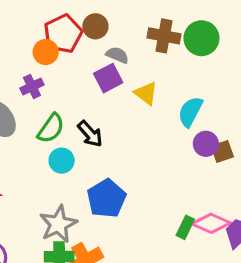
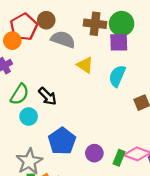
gray semicircle: (117, 55) -> (63, 39), size x1.5
purple square: (108, 78) -> (119, 42), moved, turned 30
purple circle: (206, 144) -> (94, 153), moved

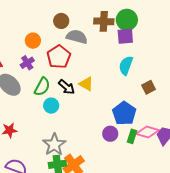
red pentagon: (24, 27) -> (59, 57), moved
yellow triangle: (85, 65) -> (86, 84), moved
blue pentagon: (62, 141) -> (124, 113), moved

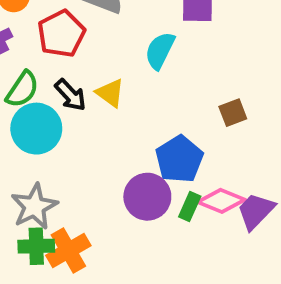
cyan semicircle: (126, 65) -> (160, 51), moved
cyan circle: (51, 106) -> (36, 129), size x1.6
purple circle: (110, 134) -> (147, 197), size x1.5

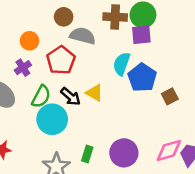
blue pentagon: (179, 159) -> (142, 78), moved
pink diamond: (221, 201) -> (169, 150), turned -32
green rectangle: (190, 207) -> (87, 154), moved

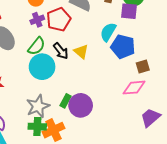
purple cross: (23, 68) -> (37, 20), moved
blue pentagon: (142, 78) -> (123, 47), turned -30
pink diamond: (169, 150) -> (134, 88), moved
purple circle: (124, 153) -> (81, 105), moved

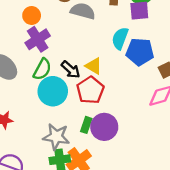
red pentagon: (59, 19) -> (90, 90), moved
purple cross: (37, 20) -> (38, 39), size x1.5
gray star: (38, 106) -> (56, 137), turned -30

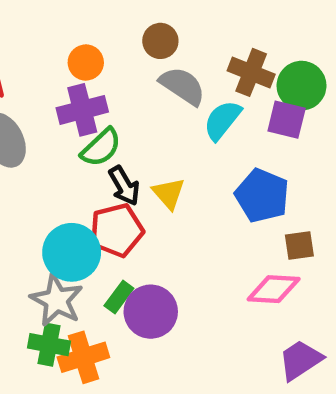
cyan semicircle: (120, 38) -> (222, 120), moved
green semicircle: (42, 69) -> (101, 147), moved
red pentagon: (90, 90) -> (117, 230), moved
cyan circle: (53, 91) -> (72, 252), moved

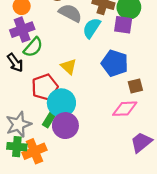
black arrow: (124, 186) -> (15, 63), moved
cyan circle: (72, 252) -> (61, 103), moved
gray star: (57, 300) -> (19, 124), turned 30

